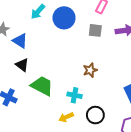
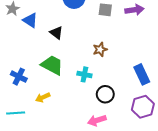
black triangle: (22, 65) -> (56, 33), moved
yellow arrow: (66, 117) -> (43, 97), moved

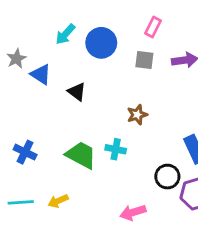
green trapezoid: (52, 65) -> (81, 155), moved
black circle: (105, 94) -> (167, 177), moved
yellow arrow: (43, 97) -> (58, 201), moved

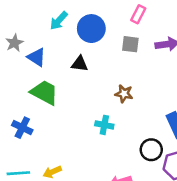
black triangle: (77, 92) -> (80, 64), moved, turned -30
brown star: (137, 115) -> (124, 94), turned 30
green trapezoid: (81, 155) -> (44, 92), moved

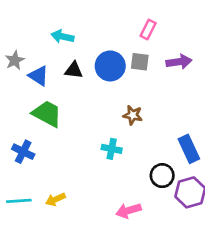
cyan arrow: (59, 21) -> (62, 37), turned 60
blue circle: (91, 29) -> (110, 66), moved
black triangle: (80, 64) -> (74, 70), moved

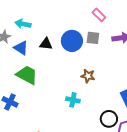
pink rectangle: (148, 29) -> (99, 15), turned -72
cyan arrow: (62, 37) -> (23, 24), moved

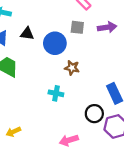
blue circle: (72, 41) -> (55, 43), moved

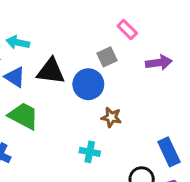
gray square: (77, 27) -> (107, 57), moved, turned -32
black triangle: (27, 34) -> (51, 71), size x1.5

